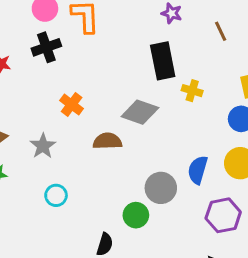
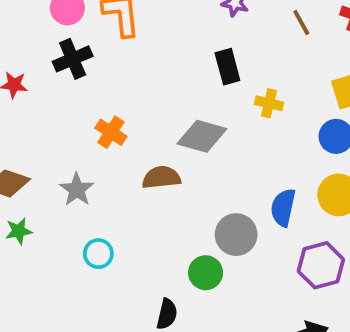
black rectangle: (163, 61) -> (227, 67), size x0.7

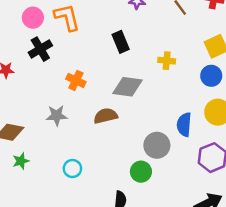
black rectangle: (227, 67) -> (121, 42), moved
orange cross: (111, 132) -> (76, 80), moved
gray star: (77, 189) -> (57, 115), moved, turned -30

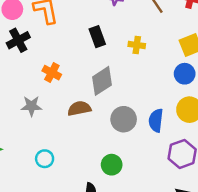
yellow cross: (167, 61) -> (137, 45), moved
gray diamond: (127, 87) -> (102, 81), turned -44
gray circle: (157, 145) -> (124, 119), moved

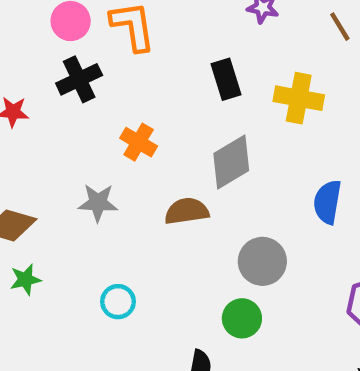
yellow cross: (137, 45) -> (299, 98), size x1.5
gray circle: (124, 119) -> (262, 261), moved
blue semicircle: (156, 120) -> (327, 202), moved

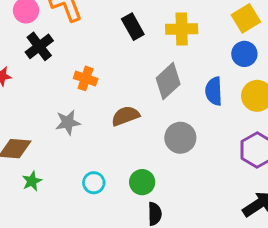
gray diamond: (231, 162) -> (168, 81), moved
green circle: (242, 318) -> (142, 182), moved

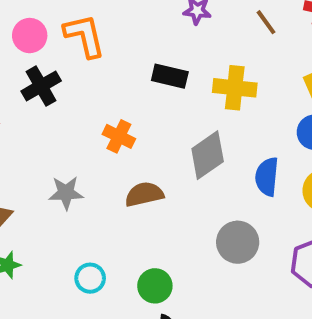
black rectangle: (133, 27) -> (170, 76), turned -55
orange cross: (86, 78) -> (119, 136), moved
gray circle: (180, 138) -> (238, 242), moved

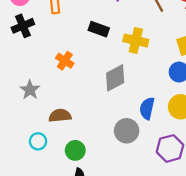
blue semicircle: (267, 177) -> (147, 108), moved
gray star: (66, 193) -> (30, 90), turned 30
brown semicircle: (144, 194) -> (60, 116), moved

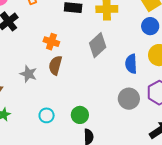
brown semicircle: (60, 116) -> (55, 65), moved, turned -54
gray circle: (127, 131) -> (129, 99), moved

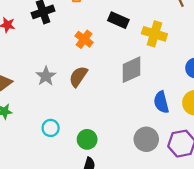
orange cross: (51, 42) -> (84, 39), moved
blue semicircle: (131, 64) -> (161, 102), turned -30

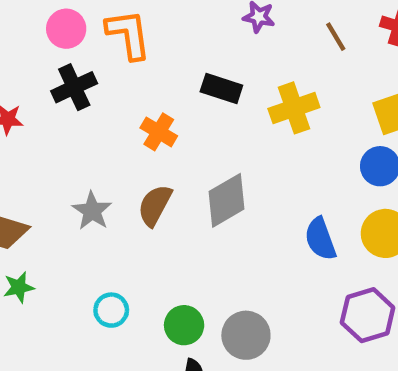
yellow cross: (154, 34) -> (294, 108), turned -30
gray diamond: (132, 70) -> (226, 200), moved
gray circle: (146, 139) -> (246, 335), moved

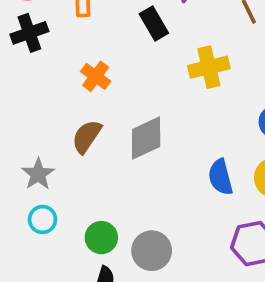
black rectangle: (221, 88) -> (154, 24), moved, turned 36
gray star: (92, 211) -> (38, 174), moved

